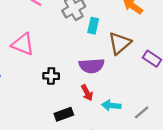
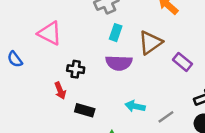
cyan rectangle: (93, 26) -> (116, 33), moved
red arrow: (87, 93) -> (60, 91), moved
black rectangle: (64, 114) -> (85, 110), turned 30

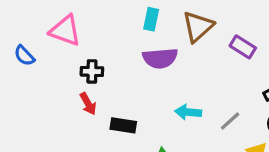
blue semicircle: (15, 59) -> (24, 56), moved
black cross: (76, 69) -> (92, 71), moved

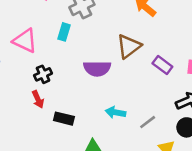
cyan rectangle: (151, 19) -> (64, 32), moved
black cross: (92, 71) -> (43, 74), turned -30

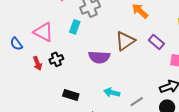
purple rectangle: (162, 65) -> (156, 42), moved
red arrow: (38, 99) -> (37, 63), moved

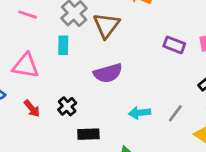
brown triangle: (125, 41) -> (106, 25), moved
purple rectangle: (156, 42) -> (174, 45), moved
black cross: (56, 59) -> (67, 106), moved

